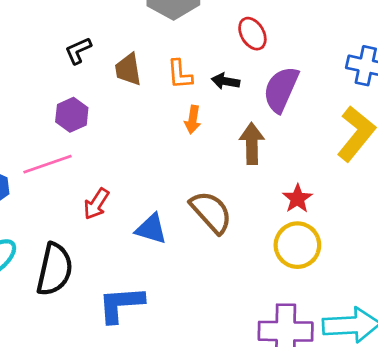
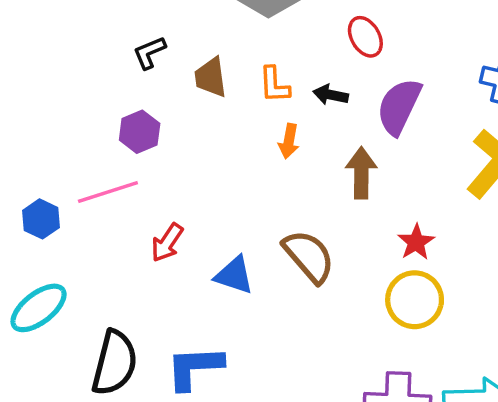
black semicircle: (55, 269) -> (115, 363), moved

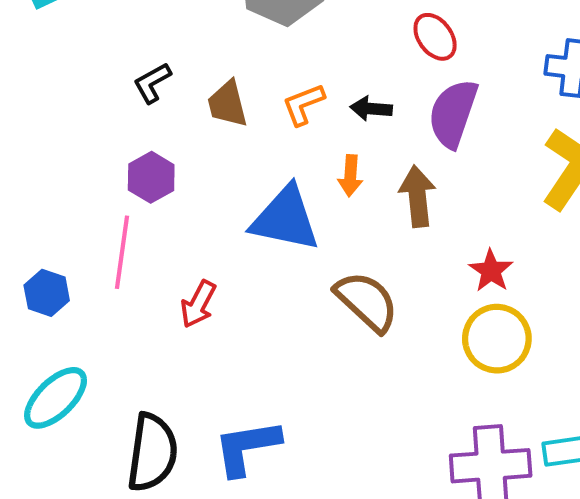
red ellipse: (365, 37) -> (435, 37), moved
orange L-shape: (274, 85) -> (303, 104), turned 78
orange arrow: (289, 141) -> (350, 176), moved
pink line: (108, 192) -> (122, 252), turned -58
blue triangle: (234, 275) -> (285, 219), moved, size x1.5

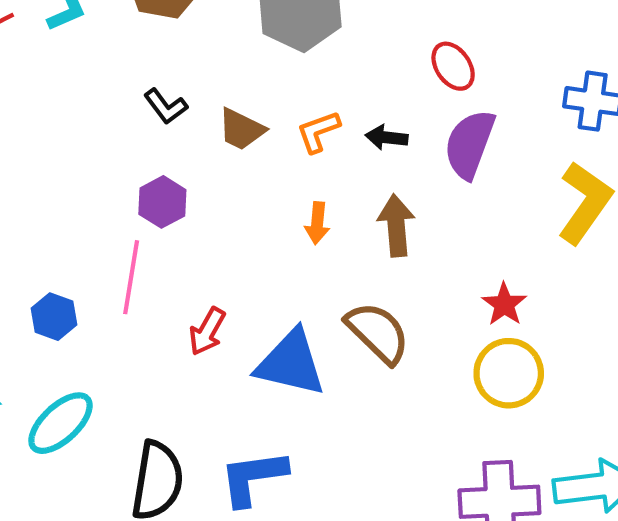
black L-shape: (152, 83) -> (166, 106), turned -99
brown trapezoid: (227, 104) -> (241, 129), turned -51
orange arrow: (350, 176) -> (317, 223), moved
brown arrow: (417, 196) -> (396, 225), moved
blue triangle: (285, 219) -> (291, 363), moved

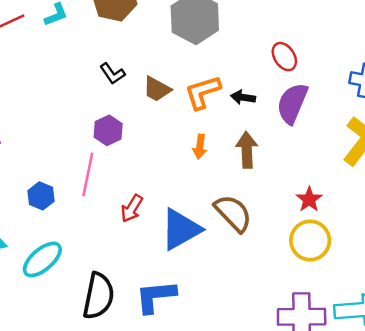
orange L-shape: (318, 132) -> (203, 92), size x1.4
blue triangle: (291, 363) -> (181, 229), turned -45

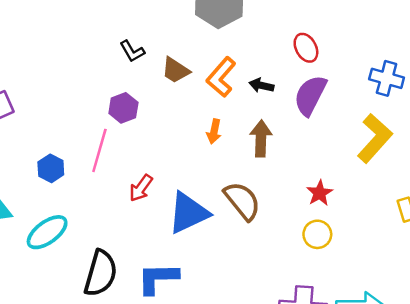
orange L-shape: (203, 92) -> (221, 77), turned -36
yellow circle: (310, 241) -> (317, 234), size x0.7

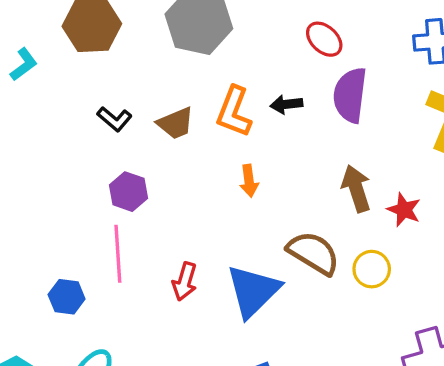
brown trapezoid: (176, 70) -> (176, 123), turned -36
brown arrow: (261, 138) -> (356, 189), moved
yellow circle: (317, 234) -> (372, 269), moved

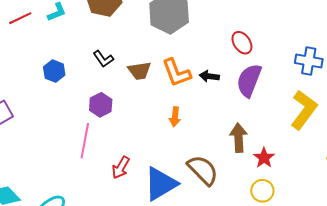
orange L-shape: (234, 112) -> (176, 73), turned -56
yellow circle: (372, 269) -> (262, 191), moved
blue hexagon: (67, 297) -> (54, 71), moved

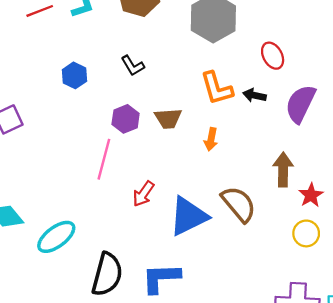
red ellipse: (242, 43) -> (273, 56), moved
brown trapezoid: (139, 71) -> (168, 118), moved

